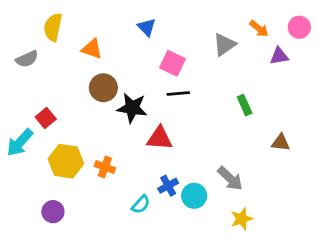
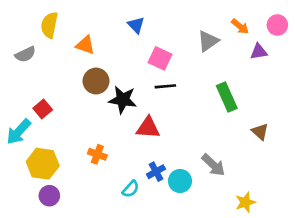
green rectangle: (245, 105) -> (227, 97), size x1.5
brown triangle: (281, 142) -> (260, 132), turned 36
yellow hexagon: (66, 161) -> (43, 164), moved
yellow star: (242, 219) -> (245, 202), moved

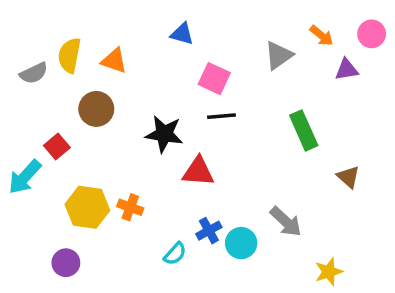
yellow semicircle: (49, 25) -> (69, 55), moved
blue triangle: (136, 25) -> (182, 34), turned -30
brown circle: (96, 81) -> (96, 109), moved
yellow hexagon: (43, 164) -> (87, 207), moved

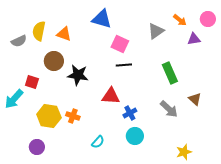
blue triangle: (182, 34) -> (102, 19), size x1.5
black star: (164, 134) -> (78, 75), moved
red square: (57, 146) -> (32, 82), turned -32
gray arrow: (286, 222) -> (169, 109), moved
blue cross: (209, 231) -> (130, 113), moved

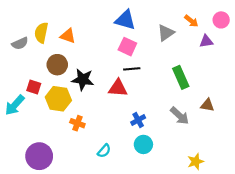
blue triangle: (102, 19) -> (125, 20), moved
red triangle: (111, 96) -> (118, 88), moved
brown triangle: (195, 99) -> (207, 105), turned -32
yellow hexagon: (49, 116) -> (58, 99), moved
purple circle: (37, 147) -> (39, 156), size x1.6

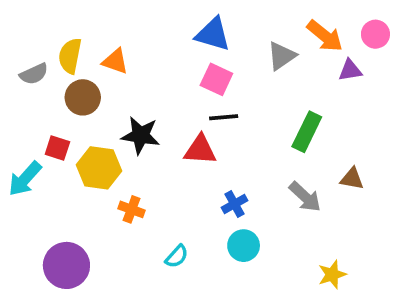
orange arrow: (191, 21) -> (325, 36), size x1.5
brown circle: (57, 65) -> (83, 97), moved
green rectangle: (181, 77) -> (307, 132), turned 50

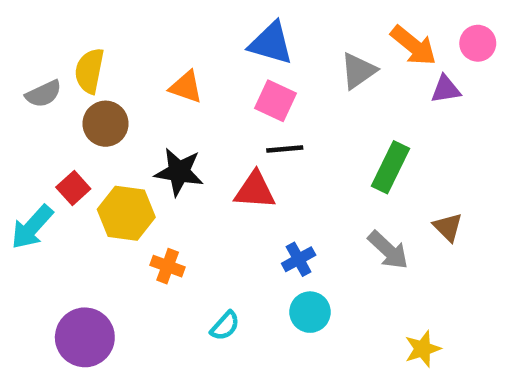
orange triangle: (115, 61) -> (186, 87), moved
red square: (57, 148) -> (73, 188), turned 30
brown triangle: (352, 179) -> (448, 227), turned 35

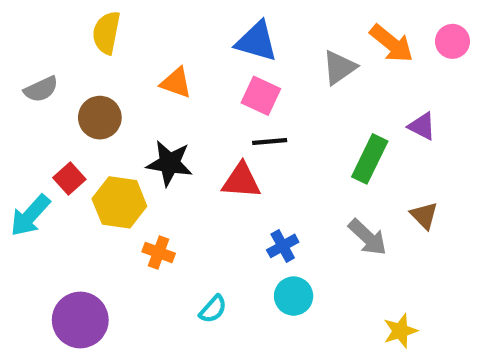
yellow semicircle: (89, 71) -> (106, 33), moved
purple triangle: (446, 89) -> (422, 126), moved, turned 36

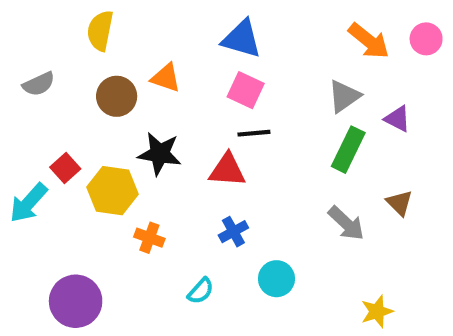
gray triangle: (339, 67) -> (344, 96), moved
brown circle: (100, 118) -> (117, 96), moved
blue cross: (283, 246) -> (233, 232), moved

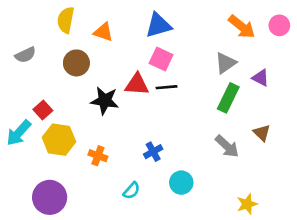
blue triangle: (242, 39) -> (158, 25), turned -32
orange triangle: (166, 78) -> (103, 32), moved
red triangle: (227, 170) -> (137, 84), moved
yellow hexagon: (112, 191) -> (59, 140), moved

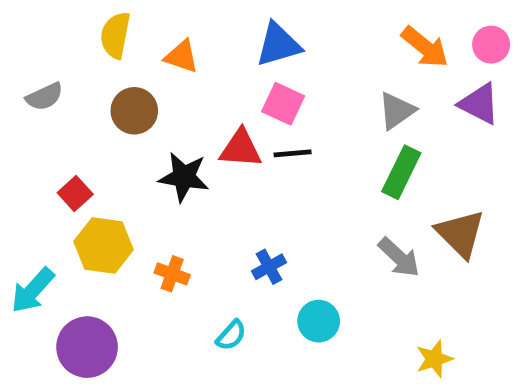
purple triangle: (261, 78) -> (479, 104), moved, size x1.4
cyan arrow: (19, 133) -> (33, 290), moved
brown triangle: (262, 133) -> (460, 234), size x1.6

